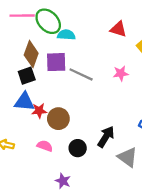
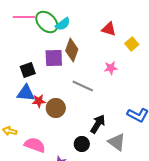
cyan semicircle: (66, 35) -> (63, 24), moved, turned 140
brown diamond: (31, 54) -> (72, 50), moved
gray line: (81, 74) -> (83, 86), moved
pink semicircle: (45, 146) -> (35, 145), moved, size x1.5
black circle: (78, 148) -> (82, 144), moved

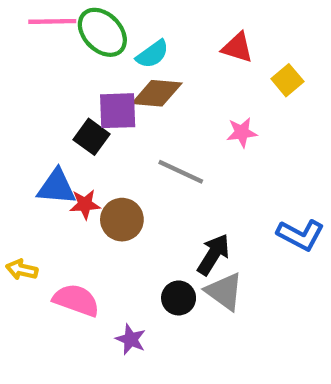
cyan semicircle: (63, 24) -> (152, 54), moved
brown diamond: (72, 50) -> (157, 93), turned 75
black square: (28, 70) -> (91, 137), moved, turned -35
gray triangle: (117, 142) -> (224, 291), moved

